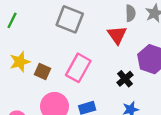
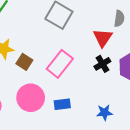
black cross: (125, 79) -> (102, 64), moved

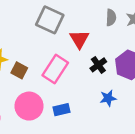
red triangle: (103, 38) -> (79, 39), moved
blue star: (104, 113) -> (108, 98), moved

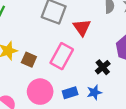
black cross: (98, 65) -> (103, 67), moved
blue star: (108, 98) -> (94, 92), moved

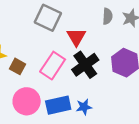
black cross: (103, 67) -> (85, 65), moved, size x1.6
blue rectangle: (70, 93) -> (58, 105), size x1.5

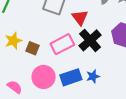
pink rectangle: (53, 66) -> (62, 44), turned 35

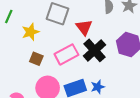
yellow star: (13, 41) -> (30, 32), moved

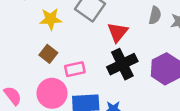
pink rectangle: (66, 54) -> (75, 69), moved, size x0.7

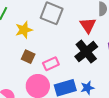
red triangle: (118, 32) -> (88, 25), moved

